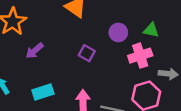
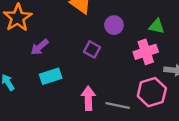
purple circle: (118, 32) -> (114, 25), moved
cyan rectangle: (43, 92) -> (51, 76), moved

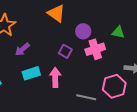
pink cross: (146, 52) -> (95, 49), moved
pink arrow: (88, 98) -> (55, 77), moved

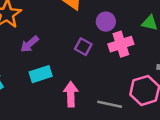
pink arrow: (55, 77) -> (71, 94), moved

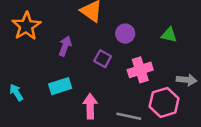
purple arrow: (29, 44) -> (65, 46), moved, turned 150
pink cross: (121, 44) -> (140, 70), moved

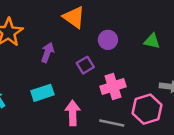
purple square: (103, 59) -> (85, 65), turned 30
pink cross: (140, 70) -> (113, 86), moved

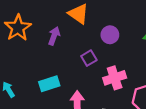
purple arrow: (47, 52) -> (54, 36), moved

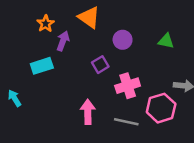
orange star: (18, 28) -> (46, 24), moved, size x0.6
cyan rectangle: (49, 84) -> (42, 66), moved

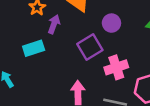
purple square: (100, 65) -> (90, 47), size x1.5

